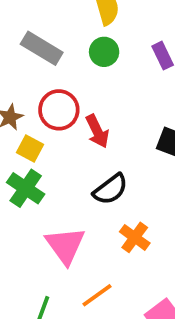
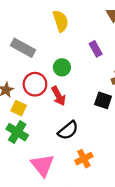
green circle: (104, 52) -> (62, 67), moved
orange cross: (135, 237) -> (84, 159), turned 30

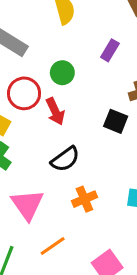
purple rectangle: (96, 49) -> (110, 50), turned 56

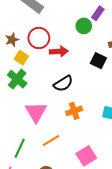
green circle: (62, 73) -> (84, 26), moved
red arrow: (55, 111) -> (59, 51), turned -72

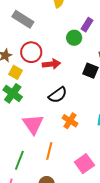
orange cross: (74, 111) -> (70, 121), turned -35
orange line: (51, 141) -> (49, 151), turned -42

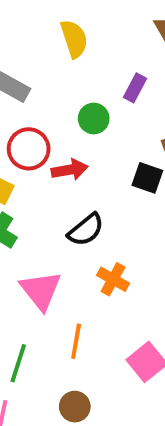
green circle: (74, 38) -> (94, 119), moved

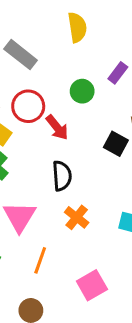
red arrow: (70, 170) -> (57, 127), turned 52
black semicircle: (86, 230) -> (62, 176), turned -64

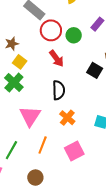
red circle: (28, 106) -> (51, 30), moved
pink square: (92, 285) -> (74, 151), moved

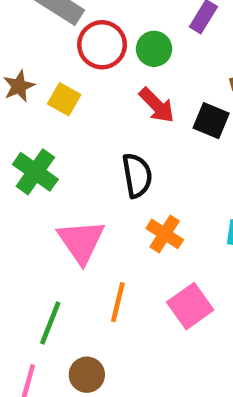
red arrow: (57, 58) -> (157, 105), moved
yellow square: (20, 62) -> (64, 99), moved
brown circle: (35, 178) -> (87, 375), moved

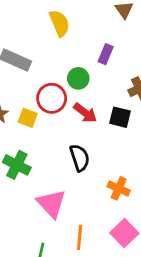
red circle: (102, 45) -> (52, 98), moved
orange cross: (165, 234) -> (119, 188), moved

